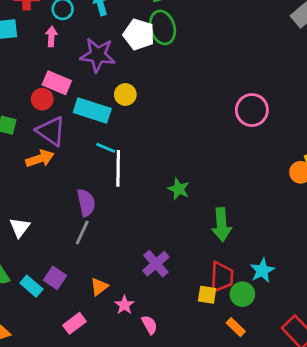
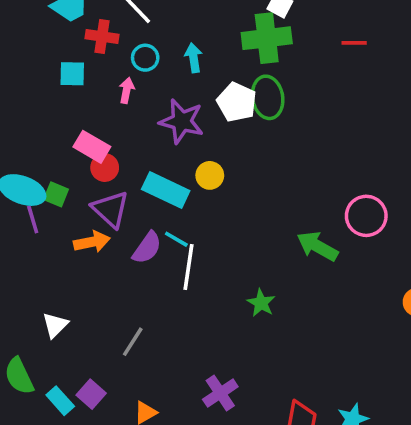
pink rectangle: (57, 83) -> (92, 147), moved
purple semicircle: (86, 203) -> (147, 248), moved, turned 40
green arrow: (222, 225) -> (317, 246), moved, turned 116

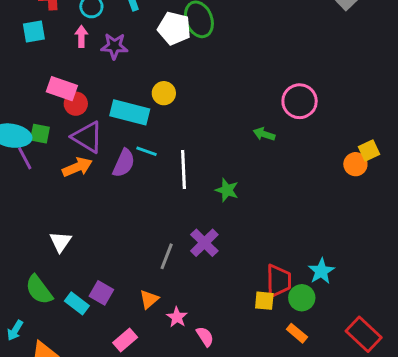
purple star: (182, 121) -> (114, 46), moved, size x0.7
green arrow: (317, 246) -> (264, 134), size x0.6
white line: (189, 267) -> (184, 170), moved
gray line: (133, 342) -> (167, 256), moved
purple cross: (220, 393) -> (204, 243), moved

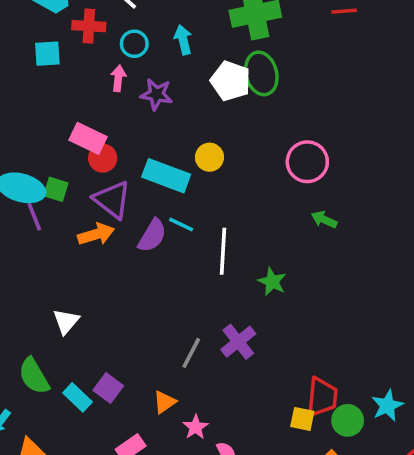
cyan square: (34, 31) -> (47, 54), moved
pink circle: (300, 101) -> (307, 162), moved
cyan star: (321, 271) -> (387, 406), moved

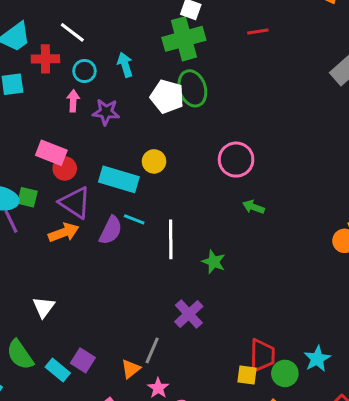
gray line: (191, 353) -> (152, 350), moved

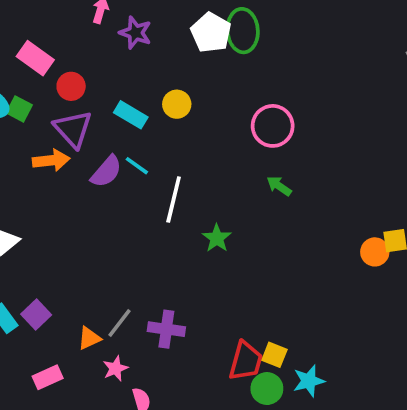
pink rectangle: (51, 153) -> (35, 58), moved
cyan rectangle: (119, 179) -> (131, 115), size x0.7
purple cross: (189, 314) -> (166, 329), moved, turned 36
yellow square: (247, 375) -> (274, 355), moved

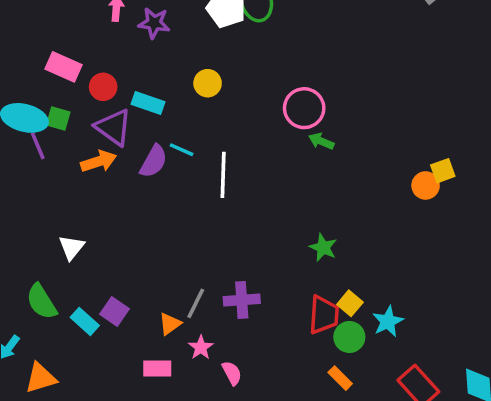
cyan rectangle: (131, 115) -> (148, 103), moved
pink circle: (273, 126) -> (304, 108), moved
green star: (217, 238) -> (323, 248), moved
yellow square: (274, 355) -> (350, 303), turned 30
pink rectangle: (48, 377) -> (157, 369), moved, turned 36

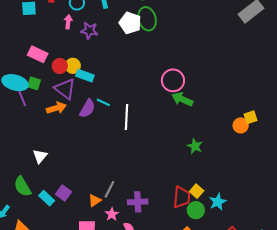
yellow circle: (208, 83) -> (73, 66), moved
green arrow: (321, 141) -> (182, 99), size x1.5
green star: (323, 248) -> (195, 146), moved
purple cross: (242, 300) -> (138, 202), moved

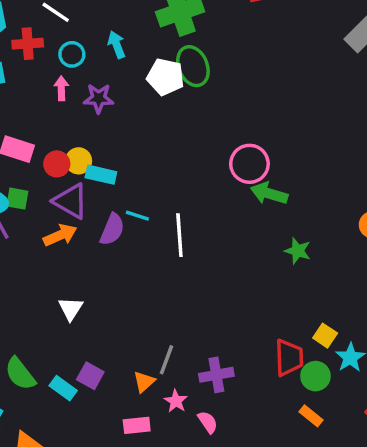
green star: (195, 146) -> (298, 251), moved
white triangle: (40, 156) -> (71, 309), moved
yellow square: (197, 191) -> (325, 336), moved

